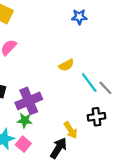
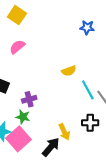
purple cross: (29, 101) -> (29, 99), size x0.6
pink square: (23, 144) -> (18, 139), size x1.6

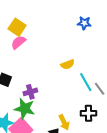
yellow square: (17, 15) -> (17, 27), moved
green star: (23, 117) -> (25, 109), size x1.5

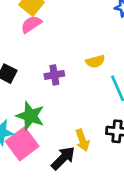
purple cross: (30, 92) -> (54, 75), moved

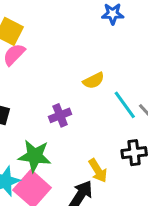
purple cross: (54, 75) -> (60, 115), moved

